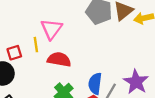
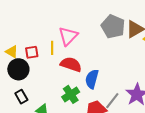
blue semicircle: (95, 84) -> (92, 79), moved

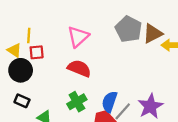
yellow line: (52, 48) -> (29, 35), moved
blue semicircle: (92, 79) -> (109, 102), moved
black rectangle: (21, 97) -> (22, 101), turned -40

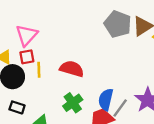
yellow line: (29, 35) -> (39, 70), moved
pink triangle: (78, 37) -> (27, 35), moved

